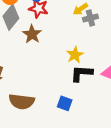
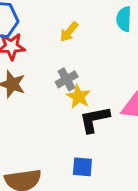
gray cross: (90, 18) -> (67, 79), moved

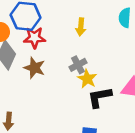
yellow arrow: (69, 32) -> (81, 27), turned -35

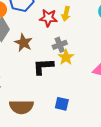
red star: (34, 38) -> (48, 18), moved
black L-shape: (100, 97) -> (43, 67), moved

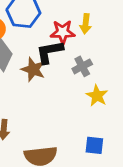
yellow star: (66, 57) -> (97, 96), moved
black L-shape: (43, 67) -> (49, 52), moved

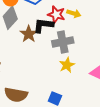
yellow arrow: (86, 24) -> (74, 13), turned -96
gray cross: (82, 66) -> (63, 42), size x1.5

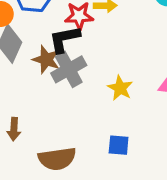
gray cross: (63, 42) -> (69, 69), moved

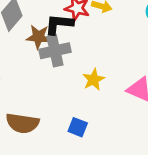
brown star: (46, 60) -> (38, 37), turned -30

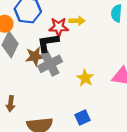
blue square: (78, 127) -> (83, 117), turned -32

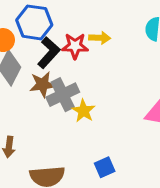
black L-shape: (48, 43) -> (49, 53), moved, turned 140
yellow star: (85, 78) -> (83, 111), moved

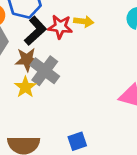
gray cross: (63, 95) -> (45, 71), turned -32
yellow star: (83, 111) -> (25, 87), moved

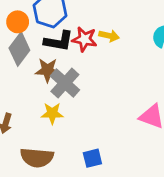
black L-shape: (35, 31) -> (59, 41), turned 48
yellow star: (25, 87) -> (52, 113), moved, turned 30

